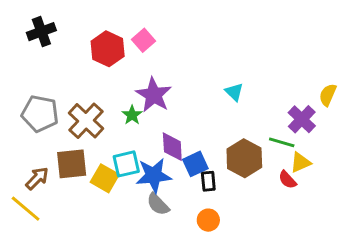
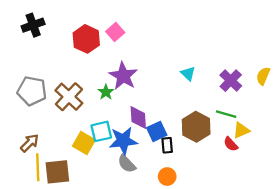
purple cross: (302, 119) -> (231, 81), moved
brown square: (72, 164) -> (57, 172), moved
yellow line: (26, 209) -> (38, 167), moved, turned 48

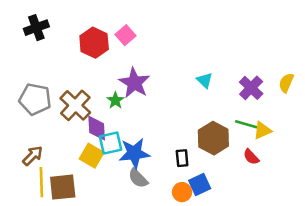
purple diamond: (138, 118) -> (97, 128), moved
yellow triangle: (241, 130) -> (262, 131), moved
blue square: (157, 131) -> (200, 185), moved

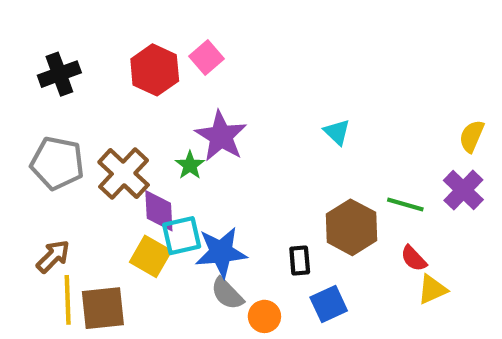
black cross: (36, 28) -> (59, 74), moved
purple cross: (251, 88) -> (463, 190), moved
yellow triangle: (262, 131) -> (432, 290), moved
orange circle: (182, 192) -> (264, 316), moved

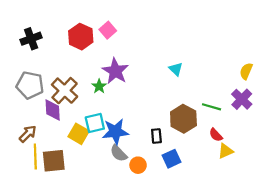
purple diamond: (159, 211) -> (53, 110), moved

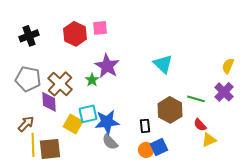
pink square: (108, 30) -> (100, 28), turned 35
cyan triangle: (176, 69) -> (163, 64), size x1.5
orange circle: (138, 165) -> (146, 150), moved

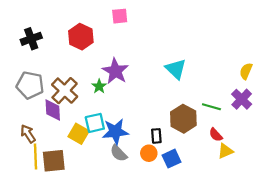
pink square: (100, 28) -> (120, 16), moved
brown arrow: (26, 124) -> (28, 134), turned -78
orange circle: (146, 150) -> (149, 153), moved

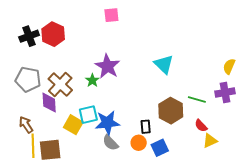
red hexagon: (81, 37) -> (53, 34), moved
purple cross: (242, 99) -> (225, 92), turned 36

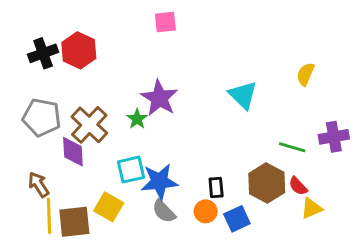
yellow semicircle: (229, 66) -> (305, 74), moved
brown hexagon: (171, 111) -> (267, 183), moved
yellow square: (73, 125) -> (109, 207), moved

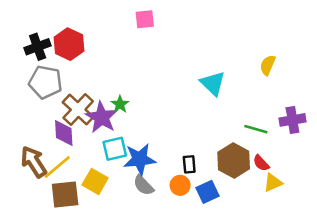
purple star: (159, 98) -> (102, 117), moved
gray pentagon: (42, 117) -> (45, 82), moved
brown arrow: (39, 185) -> (34, 162), size x1.4
yellow line: (49, 216) -> (57, 167), moved, turned 52

